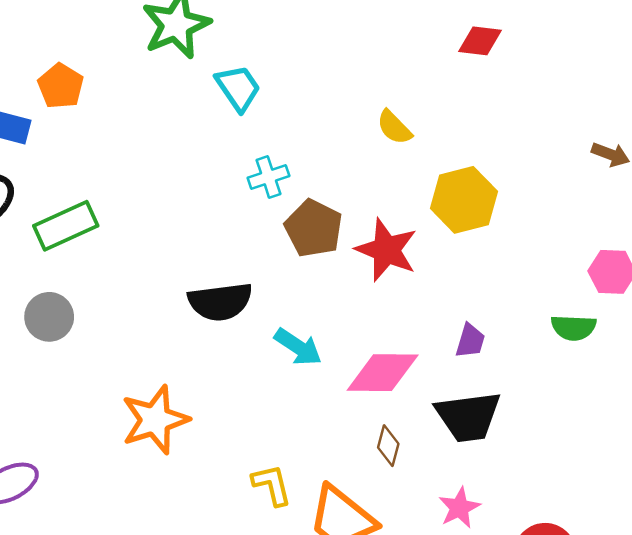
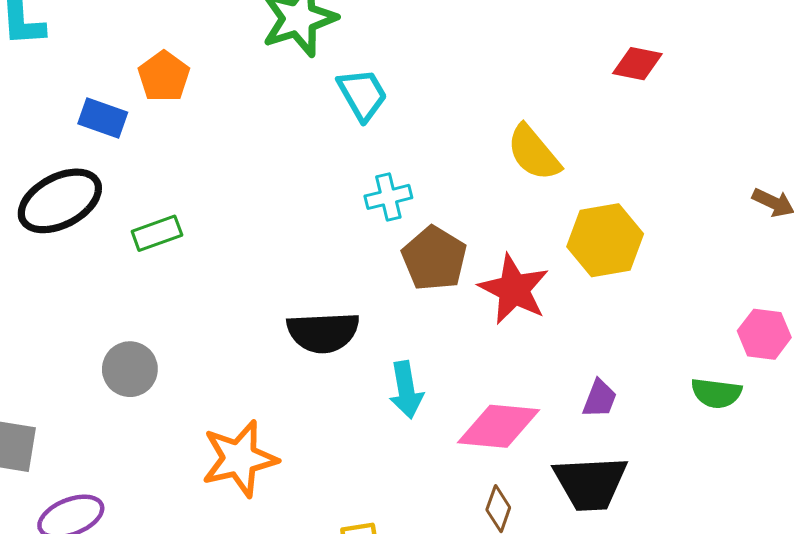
yellow semicircle: (394, 127) -> (534, 153), size x1.4
green rectangle: (66, 226) -> (157, 233), size x0.7
gray circle: (49, 317) -> (130, 369), moved
cyan arrow: (298, 347) -> (406, 390), turned 42

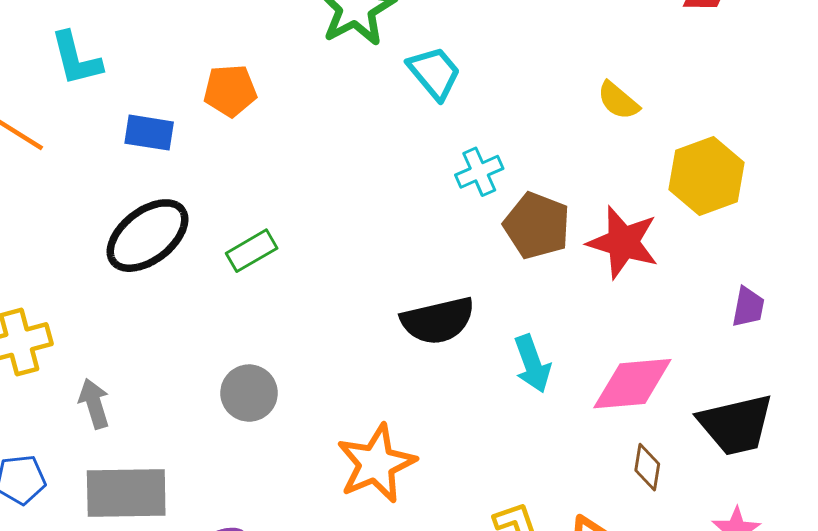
orange pentagon: (164, 76) -> (230, 91), turned -30
blue rectangle: (103, 118) -> (149, 133), moved
yellow semicircle: (534, 153) -> (618, 101), size x0.7
purple trapezoid: (600, 399) -> (748, 307), moved

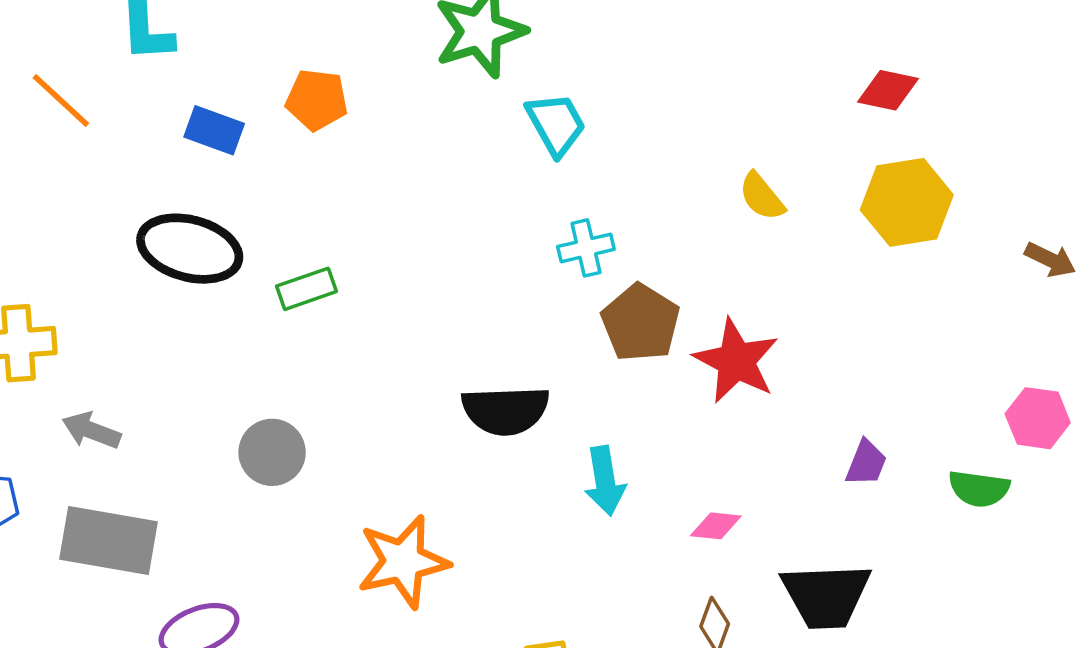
yellow hexagon: (706, 176) -> (907, 202), moved
black ellipse: (148, 236) -> (190, 249), turned 42
pink diamond: (632, 384) -> (716, 526), size x0.5
gray arrow: (94, 404) -> (91, 430), turned -63

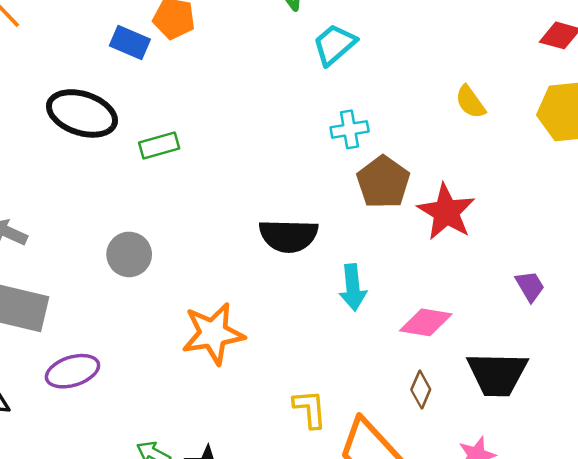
cyan trapezoid: (556, 124) -> (334, 45), turned -105
blue rectangle: (214, 130) -> (130, 43), moved
purple trapezoid: (866, 463) -> (530, 286), turned -56
pink diamond: (716, 526) -> (426, 322), size x1.5

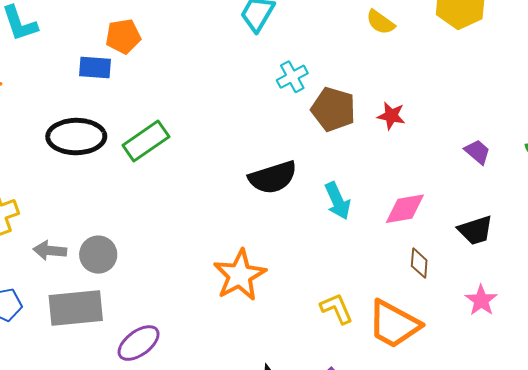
green rectangle: (159, 145) -> (146, 141), size x1.4
red star: (446, 212) -> (391, 116), size x0.6
gray circle: (129, 254) -> (98, 255), moved
black trapezoid: (497, 374) -> (475, 230), size x0.7

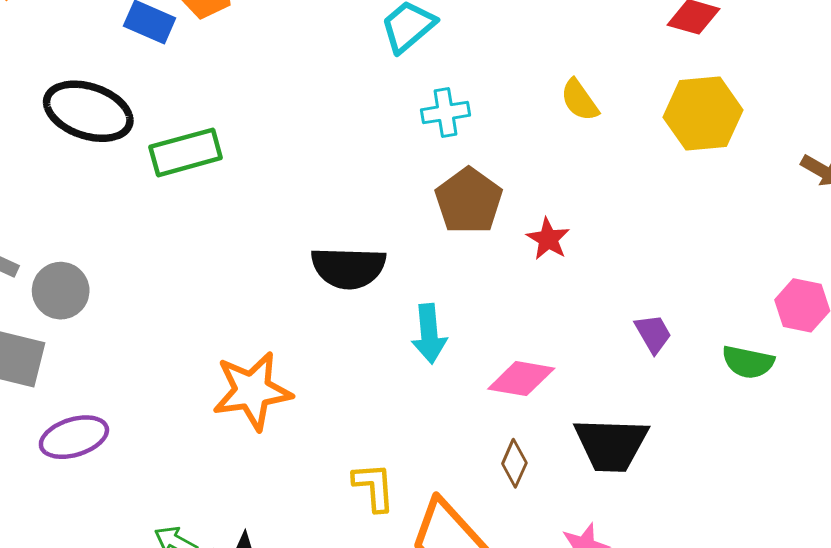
cyan cross: (292, 77) -> (445, 112), moved
black trapezoid: (475, 230) -> (611, 445), size x1.4

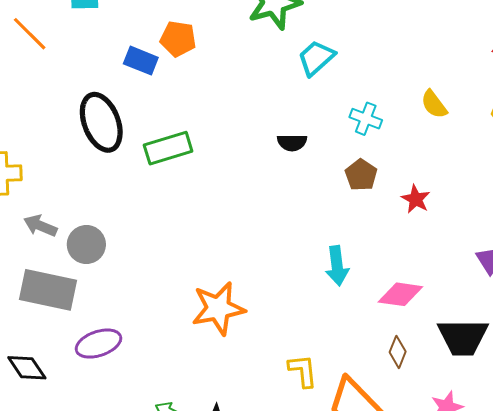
black ellipse: (88, 111) -> (101, 122), turned 52
cyan cross: (445, 112) -> (366, 119), moved, turned 32
brown pentagon: (469, 201) -> (361, 175), size x0.7
black semicircle: (348, 268) -> (292, 143), moved, size x0.6

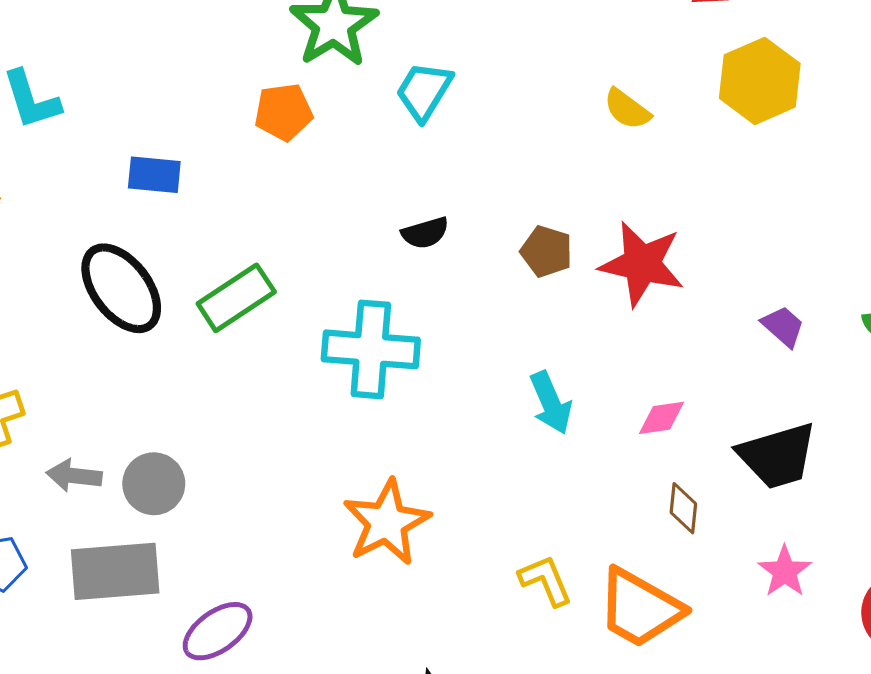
orange pentagon: (178, 39) -> (284, 112), moved
cyan cross: (366, 119) -> (371, 349), moved, size x1.8
red star: (416, 199) -> (642, 264), size x1.8
pink diamond: (400, 294) -> (662, 418), size x0.7

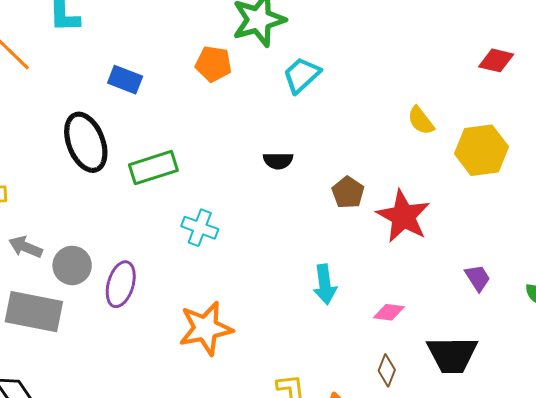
yellow hexagon: (760, 81) -> (482, 150), moved
cyan cross: (371, 349) -> (200, 228), moved, size x0.6
purple ellipse: (218, 631) -> (121, 284), moved, turned -54

